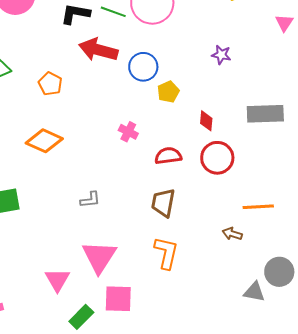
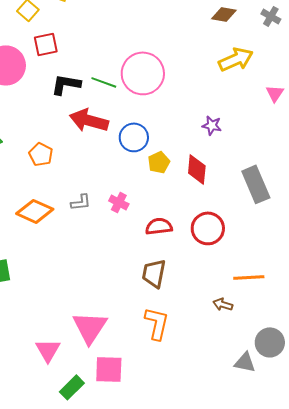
gray rectangle: (265, 114) -> (256, 184), turned 69
red diamond: (206, 121) -> (197, 169), moved, size x1.4
gray L-shape: (90, 200) -> (81, 202), moved

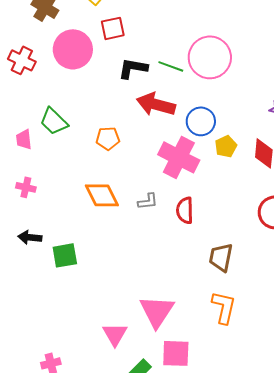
orange pentagon: (41, 154) -> (108, 138), turned -30
gray L-shape: (81, 202) -> (148, 201), moved
pink cross: (119, 202) -> (179, 157), moved, size x2.0
orange diamond: (35, 211) -> (102, 195), turned 39
red semicircle: (159, 226) -> (185, 210), moved, turned -84

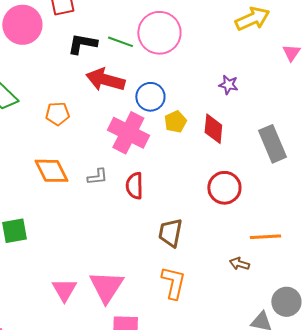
pink triangle: (115, 334) -> (64, 290), moved

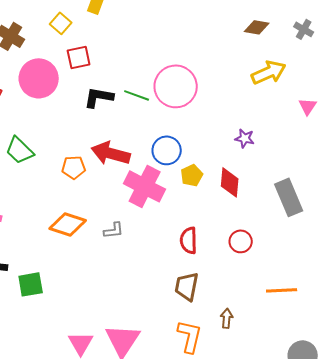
red arrow: (105, 80) -> (111, 153), moved
orange diamond: (51, 171) -> (68, 224), turned -45
red semicircle: (134, 186) -> (189, 240), moved
red circle: (224, 188) -> (241, 241), size x0.7
brown arrow: (239, 264) -> (227, 318), moved, turned 78

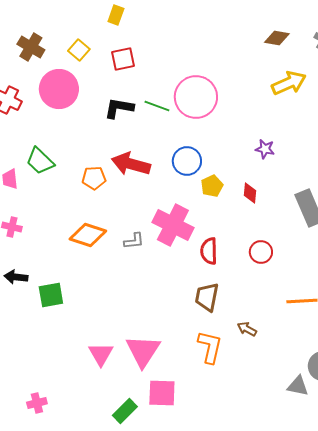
yellow square: (61, 23) -> (79, 50), moved
red square: (79, 57) -> (123, 59), moved
red diamond: (230, 182) -> (250, 193), size x0.7
pink cross: (145, 186) -> (173, 225), moved
brown arrow: (227, 318) -> (247, 329), turned -66

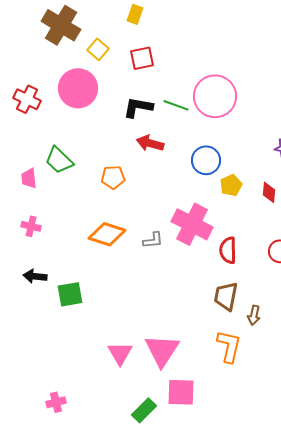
brown cross: (31, 47) -> (61, 25), moved, size x1.4
red arrow: (131, 164) -> (150, 143), moved, size x0.7
brown arrow: (247, 329) -> (254, 315), moved, turned -108

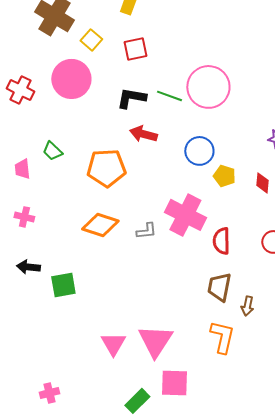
green trapezoid: (59, 160) -> (52, 151), size x0.7
orange pentagon: (113, 177) -> (106, 168), size x1.6
yellow pentagon: (231, 185) -> (224, 176), turned -30

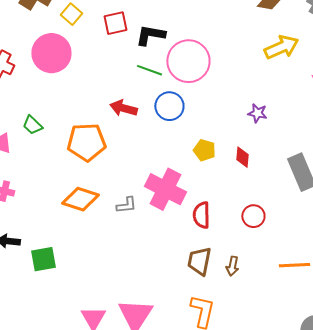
black L-shape: (131, 98) -> (150, 35), moved
blue circle: (199, 151) -> (169, 106), moved
brown arrow: (247, 306) -> (232, 266), moved

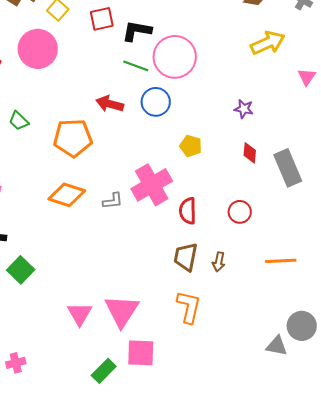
red diamond: (242, 157) -> (250, 153), moved
pink cross: (165, 189) -> (152, 185), turned 33
green square: (43, 259) -> (21, 270), moved, turned -36

